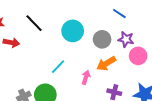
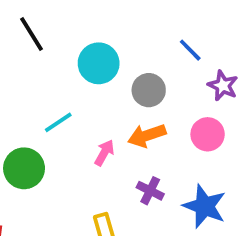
purple star: (126, 39) -> (223, 86), moved

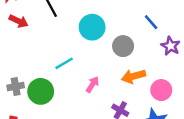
pink circle: (208, 134) -> (161, 90), moved
orange arrow: (147, 136) -> (133, 76), moved

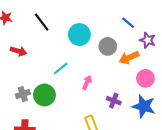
red arrow: (18, 21) -> (19, 51), moved
orange arrow: (133, 76) -> (129, 58), moved

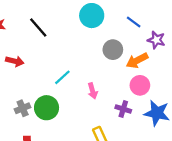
cyan circle: (79, 35) -> (92, 16), moved
pink circle: (145, 78) -> (140, 85), moved
pink arrow: (87, 82) -> (93, 91), turned 144

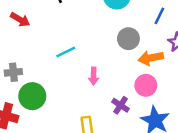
blue line: (134, 22) -> (159, 16), turned 63
green circle: (47, 108) -> (32, 96), moved

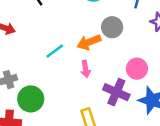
orange arrow: (151, 58) -> (89, 42), moved
purple cross: (121, 105) -> (116, 92), size x1.5

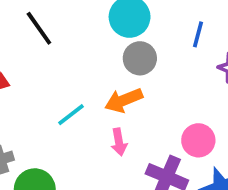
gray circle: (112, 27) -> (140, 58), moved

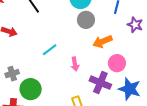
orange arrow: (124, 100) -> (102, 41), moved

